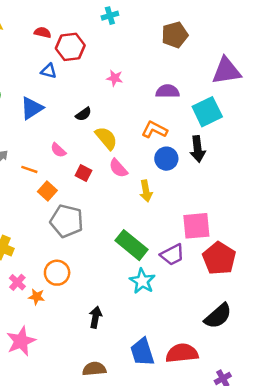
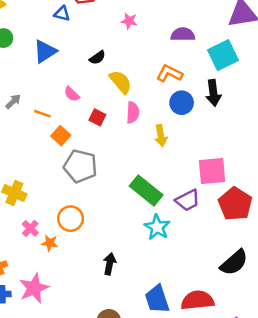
pink semicircle: (118, 168) -> (133, 112), turned -135

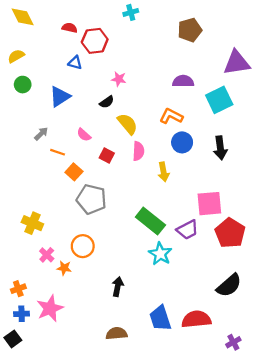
pink star: (129, 21) -> (119, 79), moved
black arrow: (213, 93) -> (220, 148), moved
gray arrow: (13, 101) -> (41, 134), moved

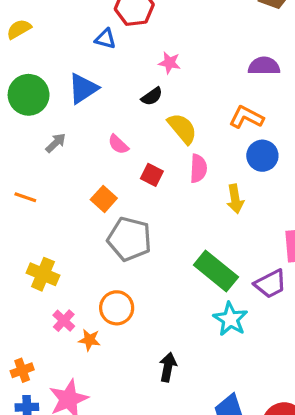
green circle: (23, 85) -> (29, 95), moved, size x1.6
orange line: (58, 152) -> (25, 197), moved

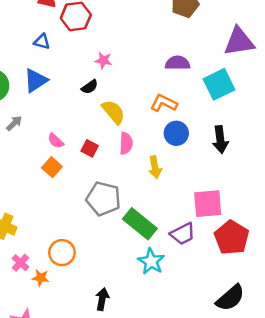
blue triangle: (105, 39) -> (42, 42), moved
pink semicircle: (118, 144) -> (56, 141), moved
gray pentagon: (129, 239) -> (103, 199), moved

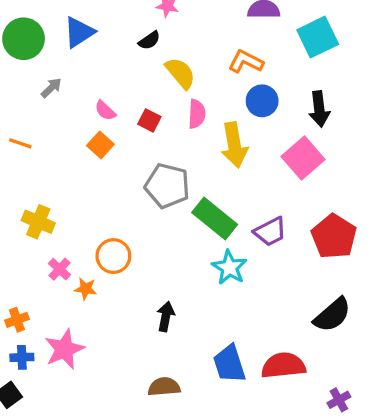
yellow arrow: (155, 167) -> (234, 145), size x1.5
pink square: (208, 204) -> (303, 158), moved, turned -36

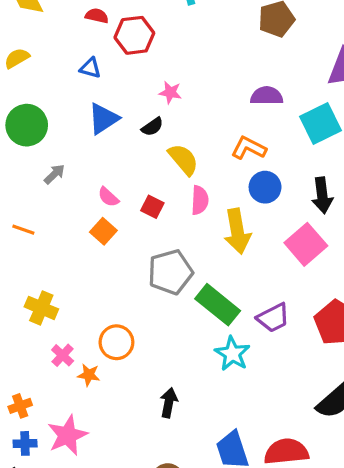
blue triangle: (79, 32) -> (103, 119), moved
gray pentagon: (167, 186) -> (170, 272), turned -30

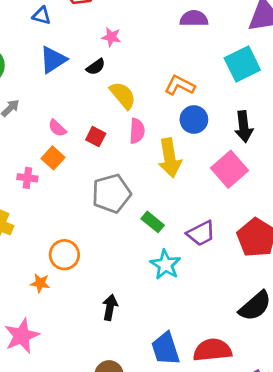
purple semicircle: (267, 96) -> (194, 18), moved
green rectangle: (218, 305) -> (153, 222), size x0.6
pink cross: (63, 355) -> (27, 178), moved, turned -36

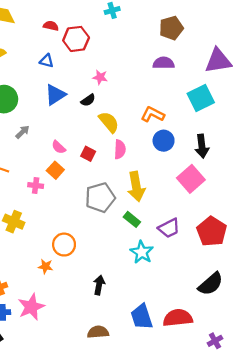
yellow arrow: (170, 158) -> (136, 187), moved

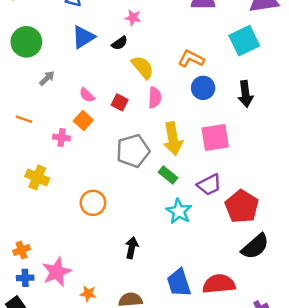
pink square: (191, 179) -> (215, 137), moved, turned 32
red pentagon: (212, 231) -> (242, 206), moved
orange star: (45, 266) -> (88, 294), moved

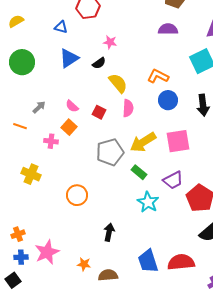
gray arrow: (47, 78) -> (39, 107), moved
yellow arrow: (173, 139) -> (143, 142), turned 68
orange star: (88, 294) -> (84, 264), moved

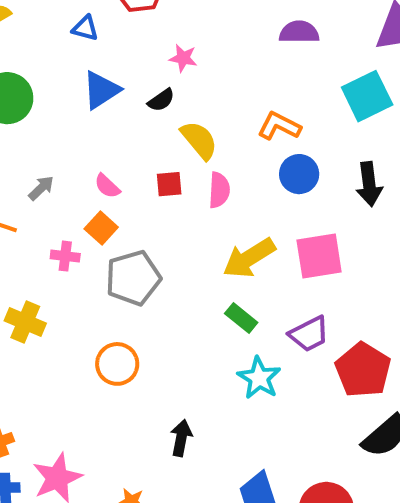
red square: (99, 112) -> (169, 184), moved, turned -32
gray pentagon: (110, 152) -> (133, 278), moved

